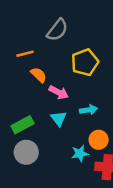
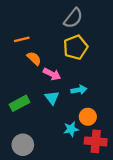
gray semicircle: (57, 30) -> (73, 18), moved
gray circle: (26, 152) -> (23, 145), moved

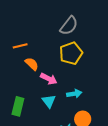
green rectangle: (19, 103) -> (18, 106), turned -48

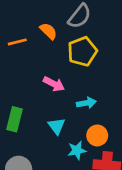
orange semicircle: (32, 64) -> (48, 31), moved
cyan triangle: (49, 101) -> (57, 126), moved

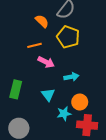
orange line: (17, 42) -> (35, 45), moved
yellow pentagon: (82, 51) -> (68, 37), turned -30

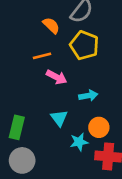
green rectangle: (16, 89) -> (17, 127), moved

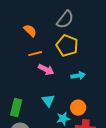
orange semicircle: (51, 25) -> (30, 31), moved
cyan arrow: (88, 96) -> (78, 76), moved

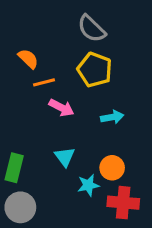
gray semicircle: (65, 20) -> (92, 29), turned 96
orange semicircle: (30, 31) -> (28, 59), moved

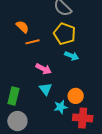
pink arrow: (61, 108) -> (44, 69), moved
cyan arrow: (112, 117) -> (72, 56), moved, turned 32

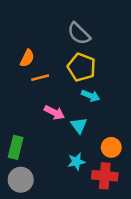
orange semicircle: (22, 27) -> (27, 58), turned 72
cyan triangle: (46, 89) -> (79, 125), moved
orange circle: (76, 96) -> (111, 147), moved

